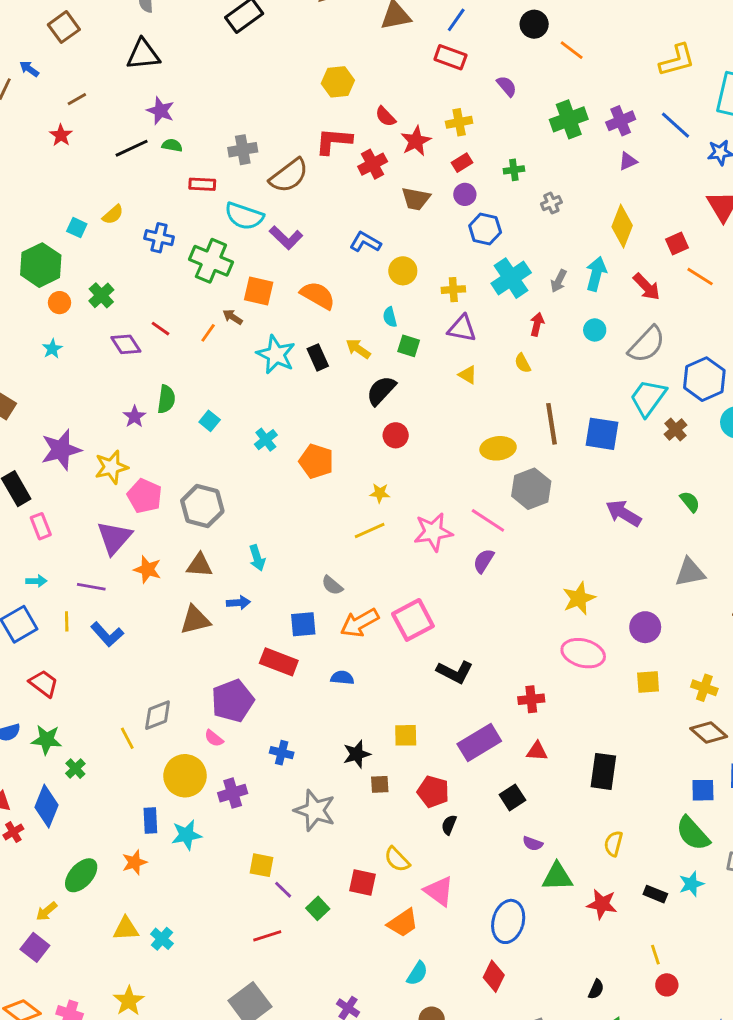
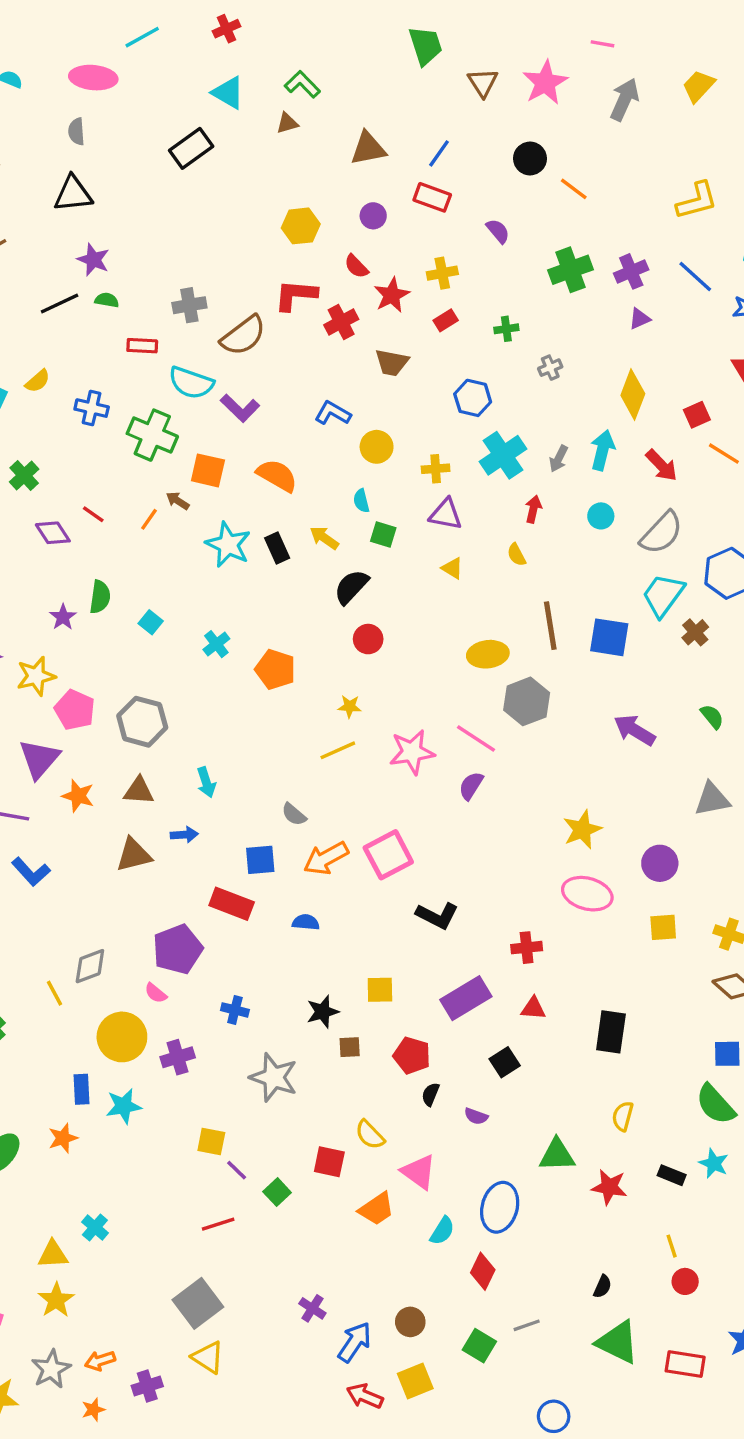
purple circle: (465, 194) -> (373, 216), moved
purple semicircle: (533, 844) -> (476, 1116), moved
cyan star: (691, 884) -> (714, 1163), turned -30
yellow triangle: (126, 929) -> (53, 1254), moved
cyan semicircle: (417, 973) -> (442, 1231), moved

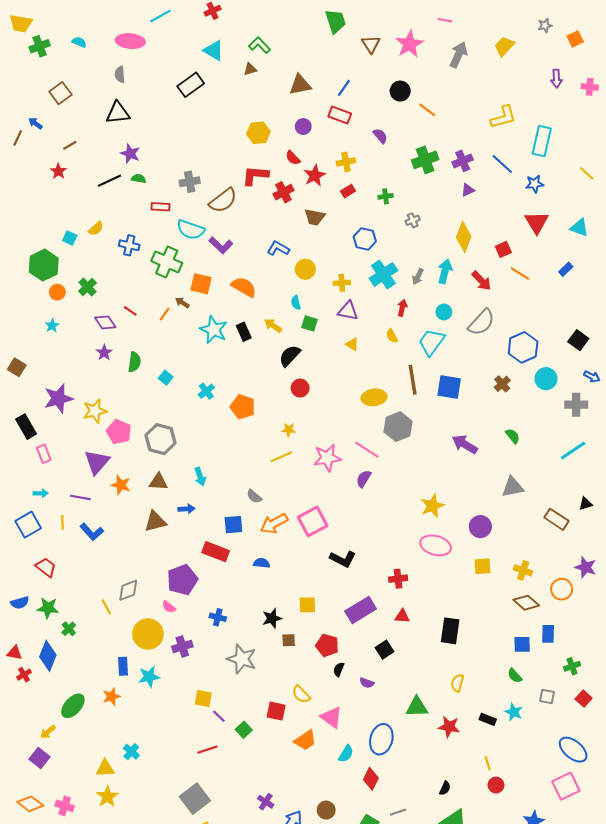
cyan trapezoid: (663, 595) -> (431, 342), moved
purple star: (63, 617) -> (104, 353), moved
green semicircle: (715, 1104) -> (515, 676), size x0.6

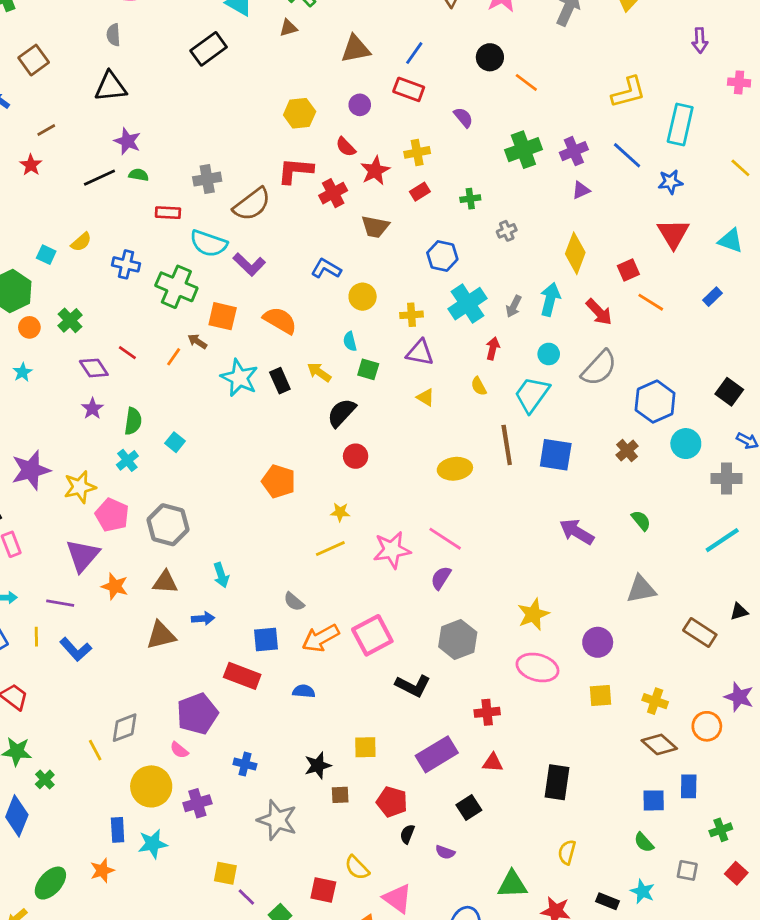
pink cross: (590, 87) -> (739, 82), moved
cyan cross: (206, 391) -> (127, 460), moved
gray hexagon: (398, 427) -> (458, 639), moved

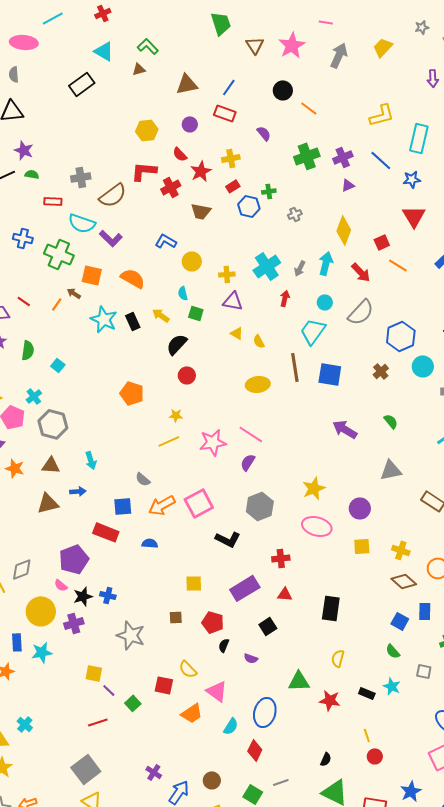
blue hexagon: (442, 256) -> (249, 206), moved
yellow semicircle: (479, 386) -> (259, 341), moved
cyan cross: (127, 460) -> (34, 396), moved
black star: (318, 765) -> (83, 596), moved
blue square: (654, 800) -> (400, 621), turned 30

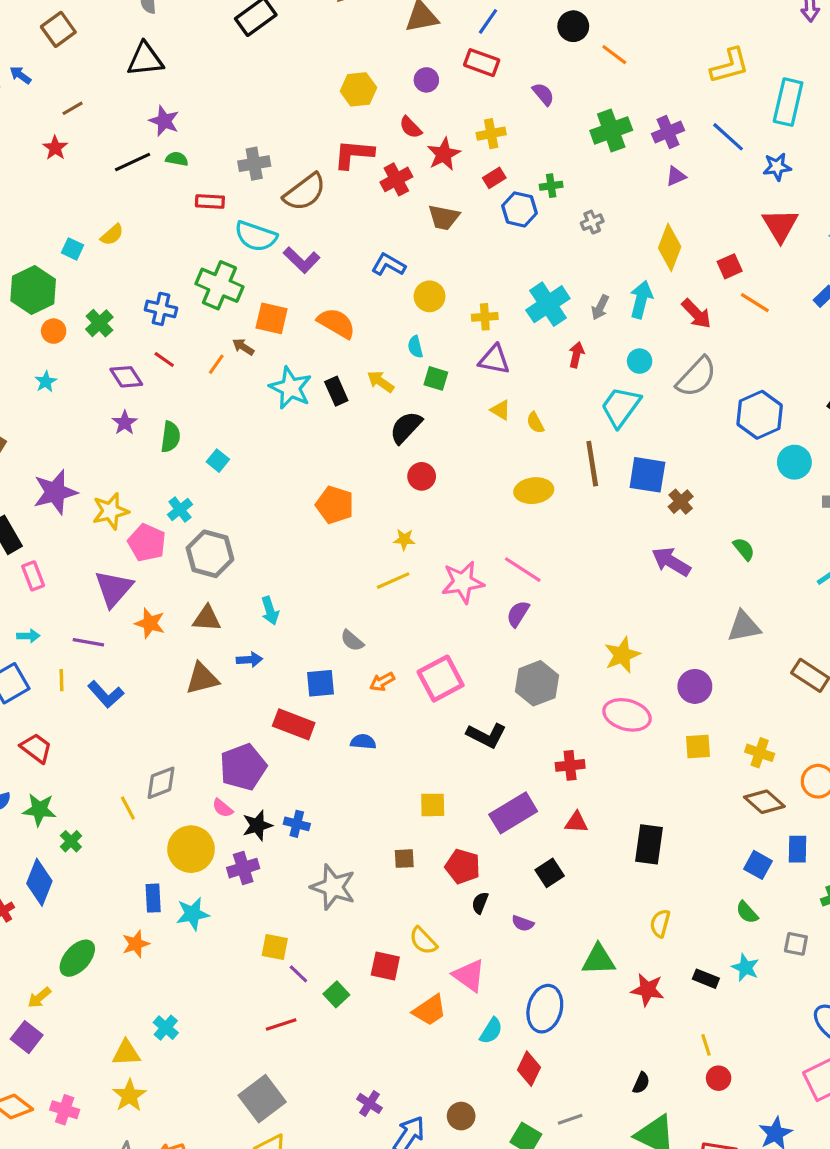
blue cross: (23, 238) -> (161, 309), moved
brown cross: (381, 371) -> (681, 502), moved
orange arrow: (162, 505) -> (382, 682), size x0.6

